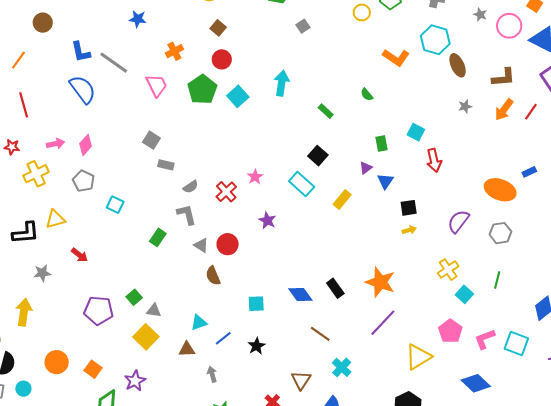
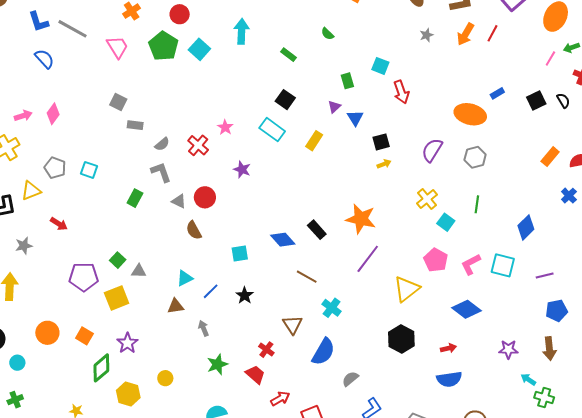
blue semicircle: (83, 89) -> (44, 59), size x0.7
gray pentagon: (84, 181) -> (55, 168), moved
yellow square: (146, 337) -> (117, 298), moved, turned 30

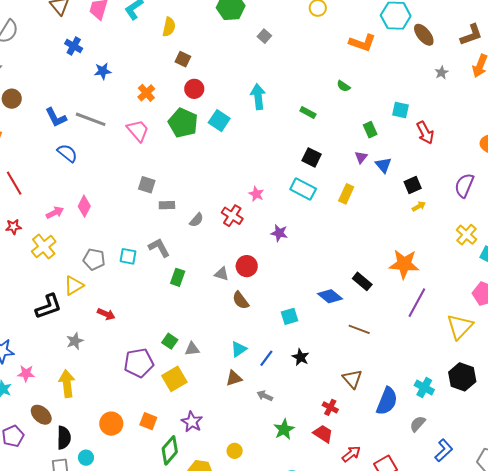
gray L-shape: (161, 172) -> (159, 248), moved
cyan cross: (332, 308) -> (424, 387), moved
gray arrow: (203, 328) -> (265, 396), turned -35

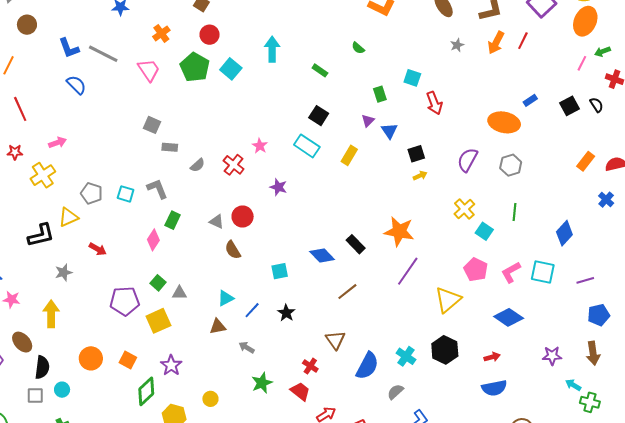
pink diamond: (84, 206) -> (153, 240), moved
brown line: (359, 329) -> (347, 292), turned -65

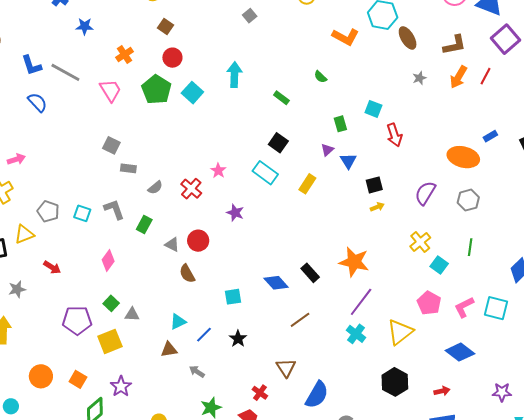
green rectangle: (173, 220) -> (144, 225), moved
cyan cross: (406, 356) -> (356, 334), moved

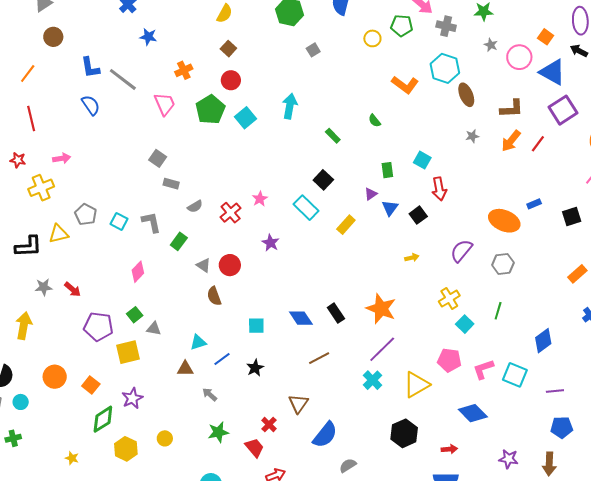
black square: (374, 185) -> (418, 215), moved, turned -30
red arrow: (52, 267) -> (73, 289), moved
pink pentagon: (429, 303) -> (449, 360), turned -30

